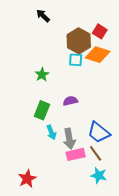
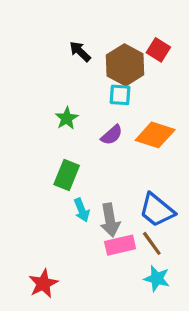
black arrow: (43, 16) -> (80, 51), moved
orange diamond: (98, 55) -> (155, 135), moved
purple semicircle: (70, 101) -> (112, 135), moved, turned 152

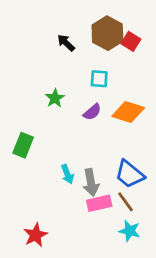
brown hexagon: (125, 65) -> (107, 33), moved
green rectangle: (67, 175) -> (23, 145), moved

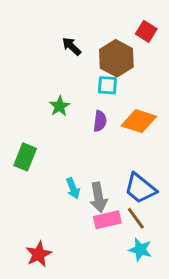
brown hexagon: (107, 33) -> (116, 58), moved
red square: (131, 41) -> (146, 31), moved
purple semicircle: (92, 112) -> (100, 121), turned -42

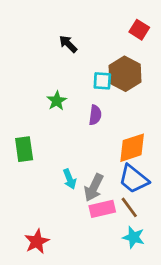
brown hexagon: (116, 58) -> (125, 74), moved
orange diamond: (139, 121) -> (132, 148), moved, turned -36
green rectangle: (25, 157) -> (24, 149), turned -30
gray arrow: (98, 197) -> (94, 188), turned 36

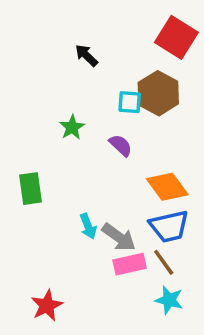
red square: (139, 30) -> (176, 37), size x1.6
purple semicircle: (95, 115) -> (121, 145), turned -54
orange diamond: (132, 148) -> (167, 187), turned 72
blue trapezoid: (134, 179) -> (169, 226), turned -52
gray arrow: (94, 188) -> (119, 237), turned -80

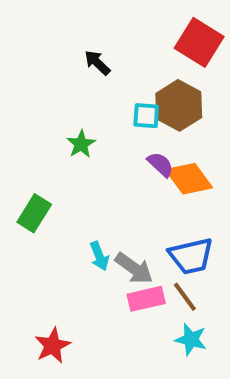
purple semicircle: (121, 145) -> (160, 164), moved
orange diamond: (167, 187) -> (189, 179), moved
green rectangle: (31, 189) -> (34, 213), turned 40

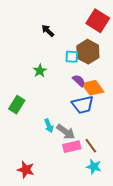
blue trapezoid: (191, 256) -> (83, 105), moved
red star: (53, 346) -> (26, 170), turned -30

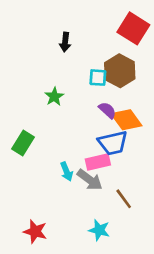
black arrow: (48, 31) -> (65, 42), turned -128
pink rectangle: (72, 147) -> (98, 162), moved
cyan star: (94, 167) -> (99, 230), moved

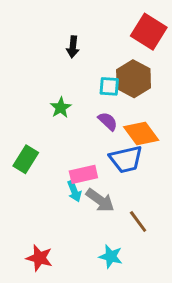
purple semicircle: (107, 110) -> (108, 121), moved
pink rectangle: (98, 162) -> (83, 174), moved

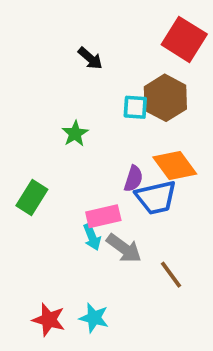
black arrow: (73, 47) -> (90, 58), turned -55
purple semicircle: (108, 121) -> (133, 179), moved, turned 65
cyan star: (111, 256) -> (94, 318), moved

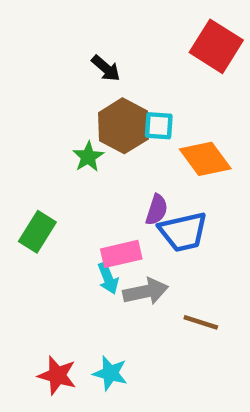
brown hexagon: (165, 98) -> (123, 126), moved
orange diamond: (175, 166) -> (205, 159), moved
gray arrow: (124, 248) -> (146, 291), turned -48
brown line: (171, 275) -> (201, 322), turned -36

